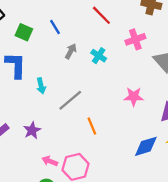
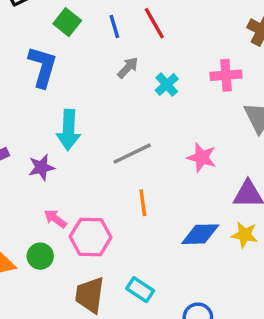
red line: (101, 15) -> (154, 23), moved
cyan arrow: (41, 86) -> (69, 130), moved, size x1.6
gray line: (70, 100) -> (132, 154), moved
orange line: (92, 126) -> (143, 203), moved

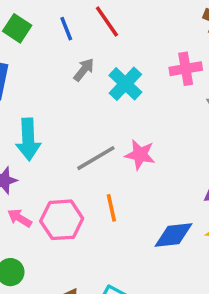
cyan cross: (167, 85) -> (125, 84), size x1.4
pink star: (202, 157) -> (140, 155), moved
pink arrow: (55, 219) -> (20, 218), moved
pink hexagon: (91, 237) -> (62, 220), moved

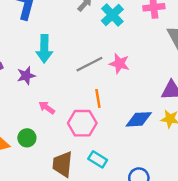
pink arrow: (20, 218) -> (47, 108), moved
pink hexagon: (62, 220) -> (82, 123), moved

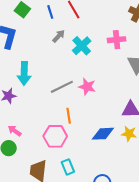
pink arrow: (47, 108) -> (15, 131), moved
cyan rectangle: (98, 159) -> (68, 167), turned 35

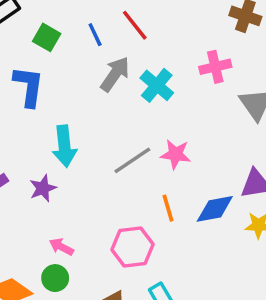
gray arrow: (59, 36) -> (115, 74), size x1.5
orange line: (69, 116) -> (168, 208), moved
blue diamond: (103, 134) -> (215, 209), moved

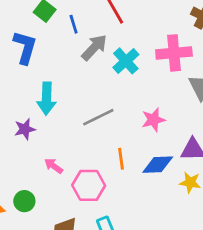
blue line: (95, 35) -> (74, 24), moved
pink cross: (215, 67) -> (174, 53), size x1.4
pink star: (176, 154) -> (153, 120), moved, turned -30
pink arrow: (61, 247) -> (54, 166), moved

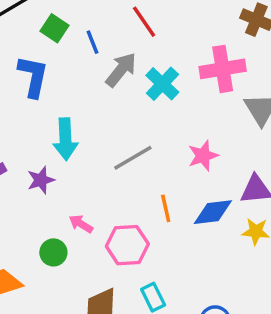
green circle: (24, 201) -> (53, 252), moved

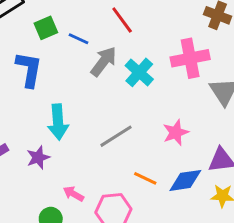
green square: (54, 28) -> (46, 28), turned 35
blue line: (92, 42) -> (79, 39), turned -42
orange line: (166, 208) -> (145, 178), turned -50

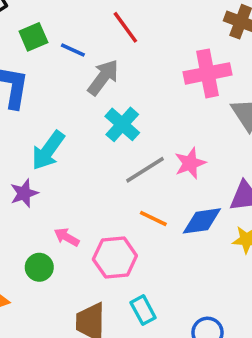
cyan cross: (139, 72) -> (122, 124), moved
cyan arrow: (58, 122) -> (48, 150), turned 40
gray line: (116, 136) -> (145, 170), moved

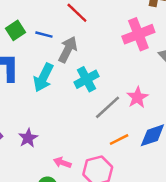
cyan cross: (122, 124) -> (87, 79), turned 30
cyan arrow: (48, 150) -> (43, 77), moved
orange line: (153, 218) -> (119, 139), turned -42

